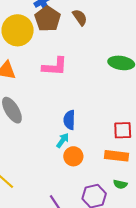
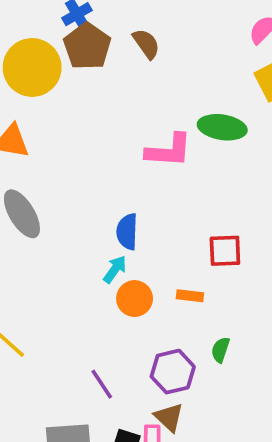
pink L-shape: (55, 66) -> (169, 150), moved
orange rectangle: (117, 156) -> (190, 296), moved, size x0.6
green semicircle: (120, 184) -> (220, 350), turned 96

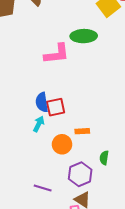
red square: (225, 251) -> (56, 107), moved
orange circle: (135, 299) -> (62, 144), moved
purple line: (102, 384) -> (43, 188), turned -30

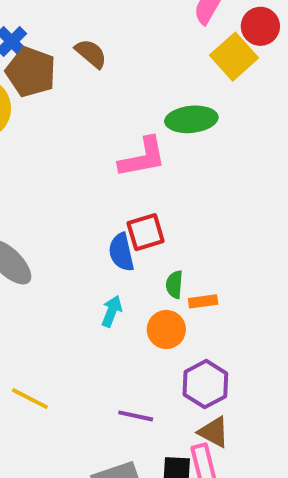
red square: (56, 107) -> (146, 232), moved
cyan arrow: (39, 124) -> (112, 311), moved
green semicircle: (104, 158) -> (174, 285), moved

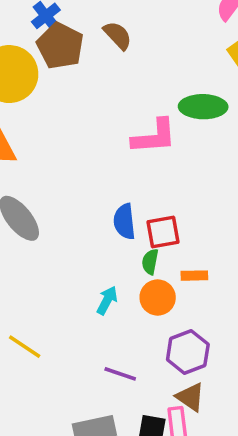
red square: (146, 232) -> (163, 232), moved
green semicircle: (174, 285) -> (150, 262), moved
cyan arrow: (112, 311) -> (107, 300), moved

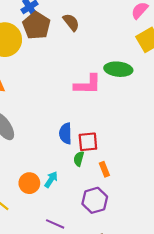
orange rectangle: (194, 276) -> (104, 169), turned 64
orange circle: (158, 298) -> (29, 183), moved
purple hexagon: (188, 352) -> (95, 200), moved

